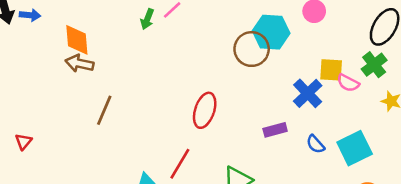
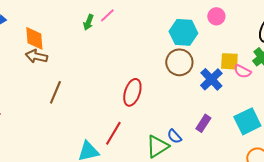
brown circle: (252, 49) -> (179, 62), moved
purple rectangle: (275, 130) -> (203, 123), moved, turned -42
blue semicircle: (315, 144) -> (174, 136), moved

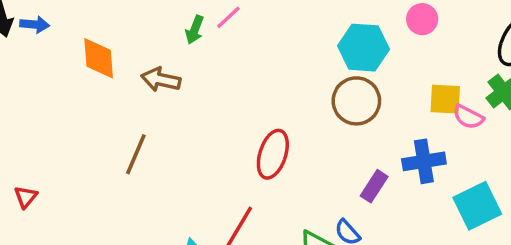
brown arrow: (36, 56) -> (161, 80), moved
blue cross: (211, 79) -> (424, 161), moved, turned 35
purple rectangle: (203, 123) -> (374, 186), moved

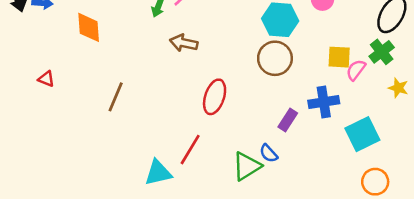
brown arrow: (161, 80) -> (184, 43), moved
pink semicircle: (468, 117) -> (356, 70), turned 100
red triangle: (26, 197) -> (46, 79), moved, turned -48

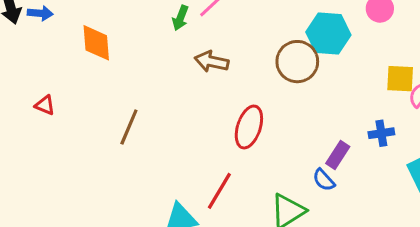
brown circle: (275, 58) -> (297, 62), moved
blue cross: (324, 102) -> (381, 133), size x0.7
blue semicircle: (269, 153) -> (324, 180), moved

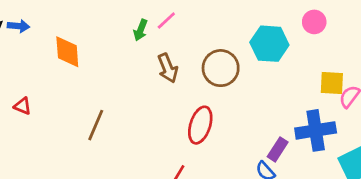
brown arrow: (212, 62) -> (168, 68), turned -124
brown circle: (297, 62) -> (221, 68), moved
blue cross: (381, 133) -> (316, 130), size x1.8

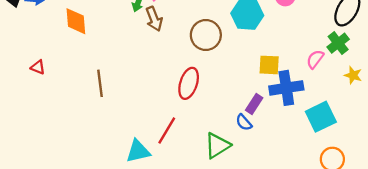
brown arrow: (168, 68) -> (154, 19), moved
yellow square: (332, 83) -> (269, 65), moved
brown line: (96, 125) -> (100, 83), turned -30

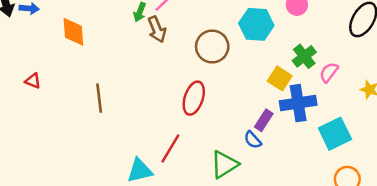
green cross: (338, 43) -> (304, 56), moved
yellow square: (269, 65) -> (280, 78), turned 30

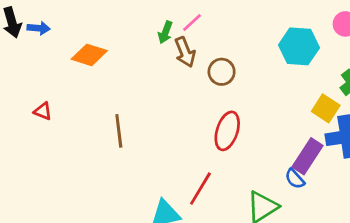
orange diamond: (73, 32) -> (89, 55), turned -68
brown circle: (212, 47) -> (222, 72), moved, size x0.7
purple rectangle: (264, 120) -> (307, 156), size x1.4

